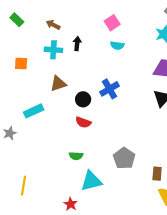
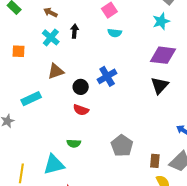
cyan cross: (53, 50) -> (51, 37), turned 36
cyan triangle: (91, 181) -> (54, 164), moved

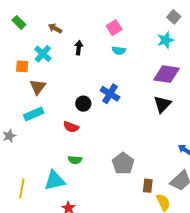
cyan cross: (51, 37) -> (43, 54), moved
brown triangle: (56, 71) -> (38, 87), moved, turned -36
blue cross: (107, 76) -> (110, 94), turned -30
red semicircle: (81, 110) -> (71, 127), moved
brown rectangle: (155, 161) -> (148, 186), moved

